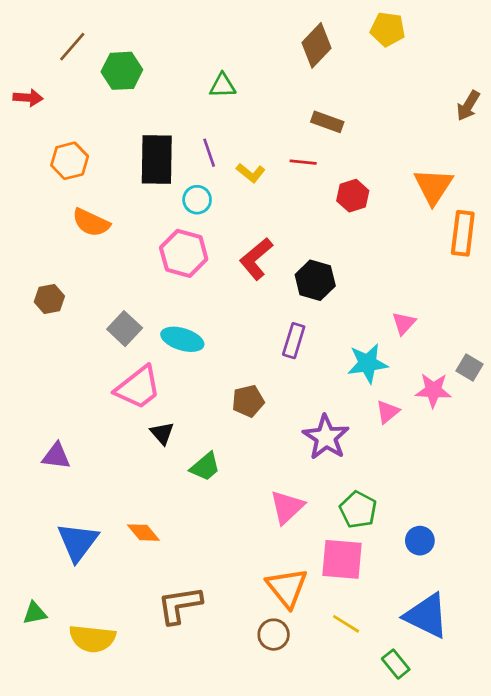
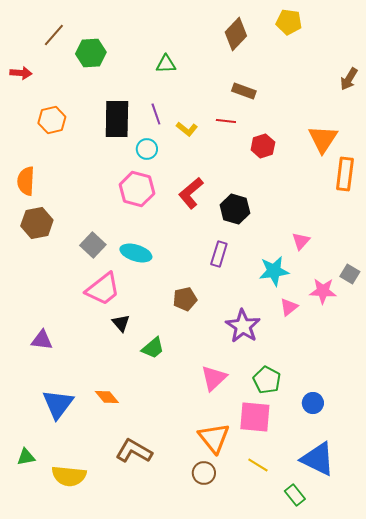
orange semicircle: (91, 223) -> (26, 181), moved, turned 68
brown hexagon: (49, 299) -> (37, 223), size x1.4
brown L-shape: (180, 605) -> (134, 451), turned 39

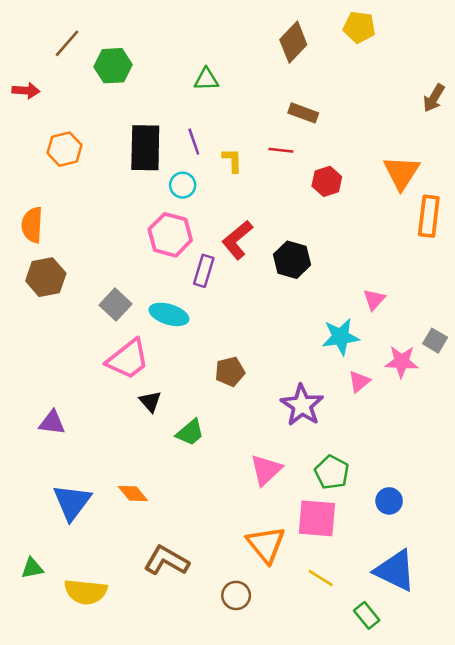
yellow L-shape: (187, 129) -> (232, 160), turned -130
purple rectangle: (219, 254) -> (204, 271), moved
brown circle: (204, 473) -> (236, 595), moved

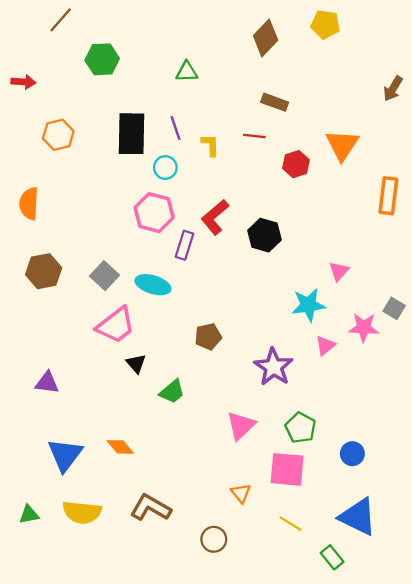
brown line: (67, 43) -> (61, 20), moved
orange triangle: (401, 173) -> (342, 145), moved
brown hexagon: (46, 277) -> (44, 271), moved
orange triangle: (266, 544) -> (241, 493), size x0.6
yellow semicircle: (86, 592) -> (82, 512), moved

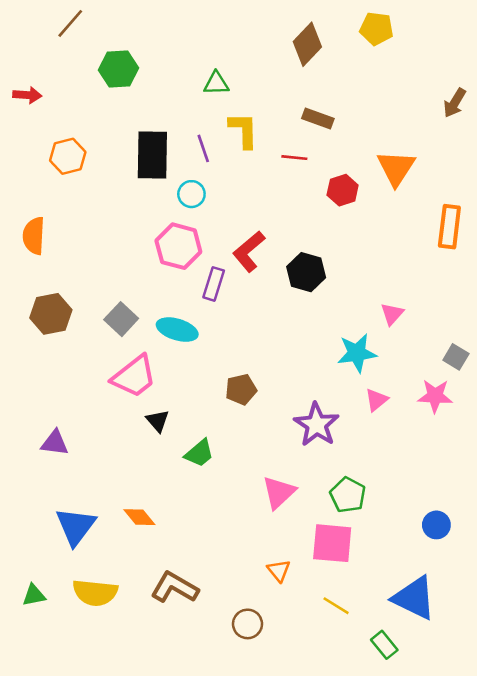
yellow L-shape: (210, 145) -> (244, 130), moved, size x1.4
pink star: (364, 327) -> (435, 396), moved
blue circle: (352, 454) -> (436, 525), moved

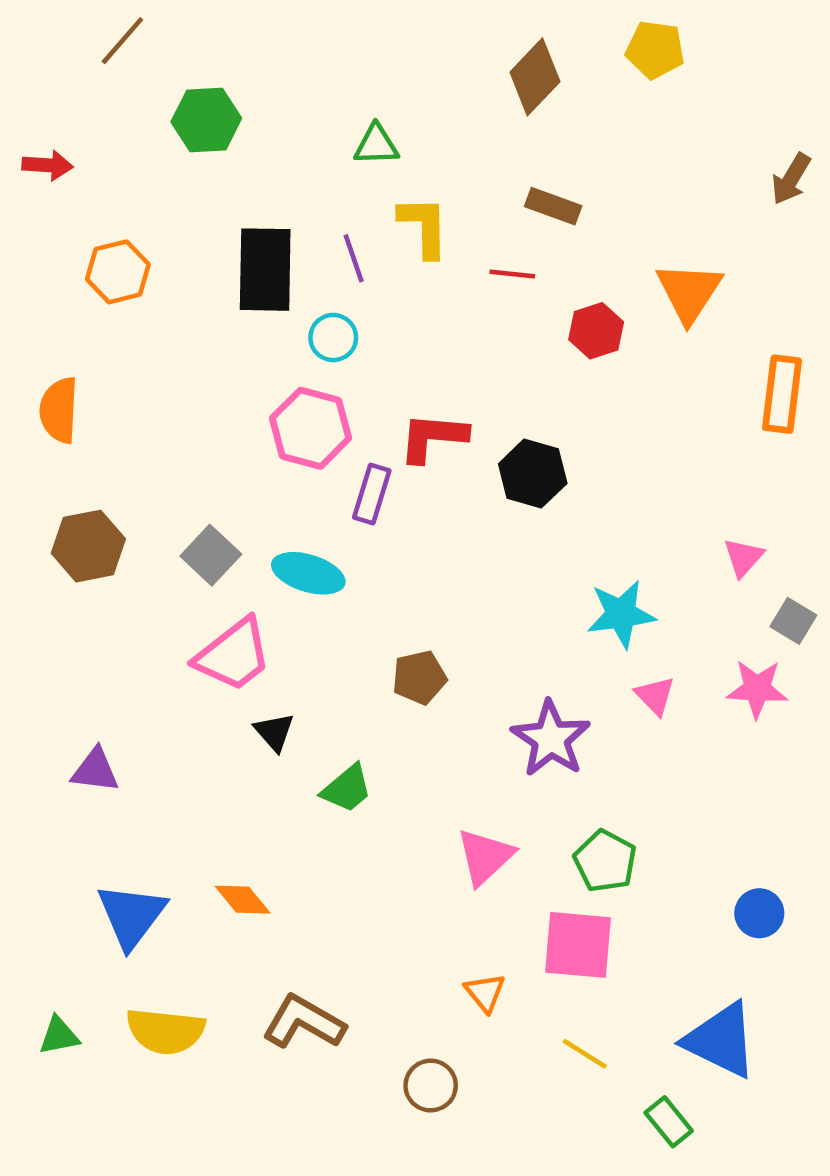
red L-shape: (249, 251) -> (433, 437), turned 45
pink triangle: (392, 314) -> (743, 557), moved
pink triangle: (376, 400) -> (655, 696), turned -35

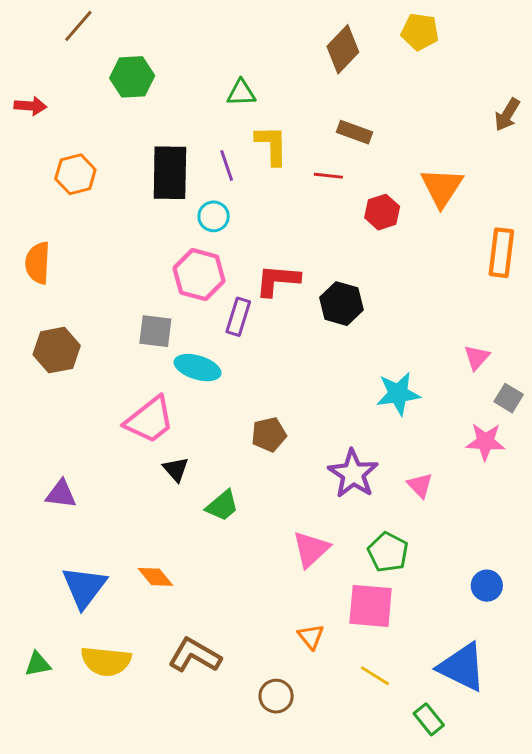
gray square: (211, 555) -> (155, 331), moved, turned -36
pink triangle: (655, 696) -> (420, 485), moved

